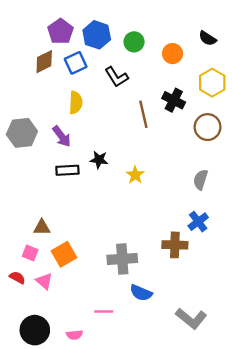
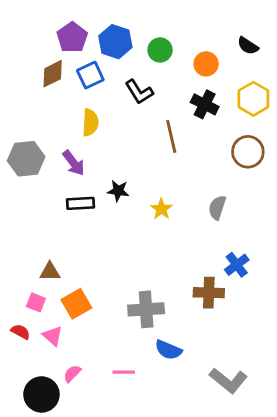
black cross: (174, 100) -> (205, 104), moved
gray semicircle: (201, 180) -> (217, 208), moved
pink semicircle: (74, 335) -> (72, 374), moved, turned 140

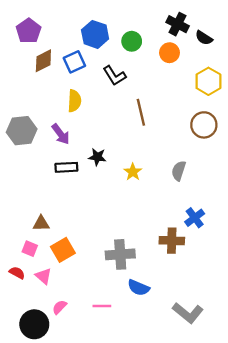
purple pentagon: (72, 37) -> (29, 31), moved
black cross: (205, 104) -> (178, 24), moved

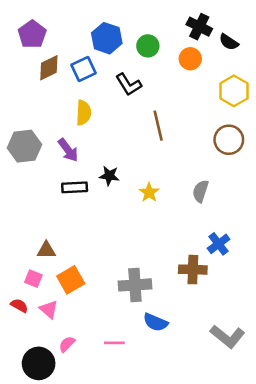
gray L-shape: (188, 313) -> (228, 336), moved

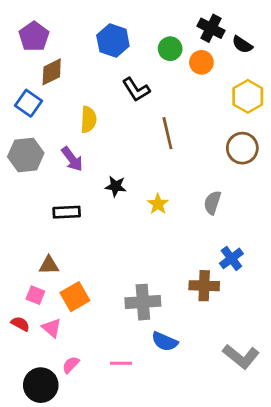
green circle: (148, 46) -> (170, 49), moved
blue square: (84, 69) -> (28, 103), moved, turned -30
black rectangle: (75, 187) -> (67, 212), moved

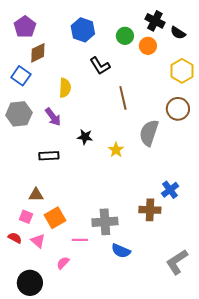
gray semicircle: (212, 203) -> (149, 133), moved, size x1.5
gray L-shape: (241, 356) -> (177, 262), turned 108
pink line: (121, 363) -> (80, 240), moved
pink semicircle: (71, 365) -> (63, 263), moved

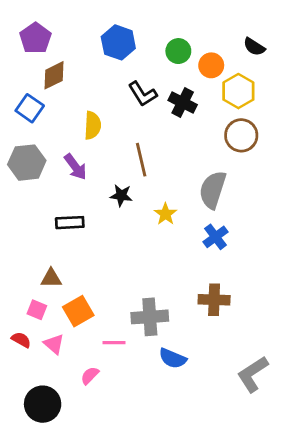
black cross: (155, 21) -> (183, 103), moved
yellow hexagon: (182, 71) -> (238, 91), moved
brown line: (123, 98) -> (141, 160), moved
brown circle: (178, 109) -> (241, 135), moved
blue cross: (170, 190) -> (216, 237), moved

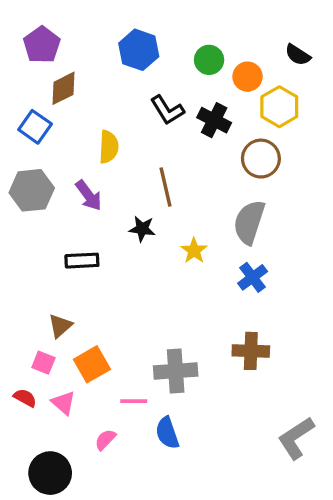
brown circle: (241, 135) -> (261, 159), moved
brown triangle: (51, 278) -> (60, 326), turned -40
blue semicircle: (173, 358) -> (167, 433), moved, turned 48

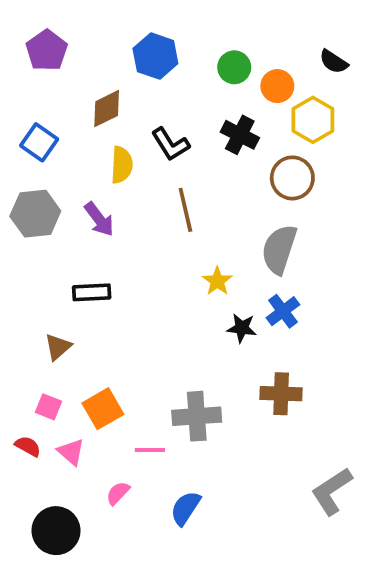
brown diamond: (64, 88) -> (107, 109), moved
black L-shape: (167, 110) -> (170, 144), moved
black star: (142, 229) -> (242, 328), moved
brown triangle: (60, 326) -> (58, 347), moved
blue semicircle: (167, 433) -> (185, 508), moved, turned 52

